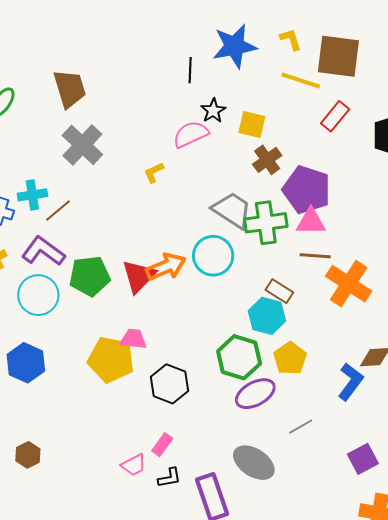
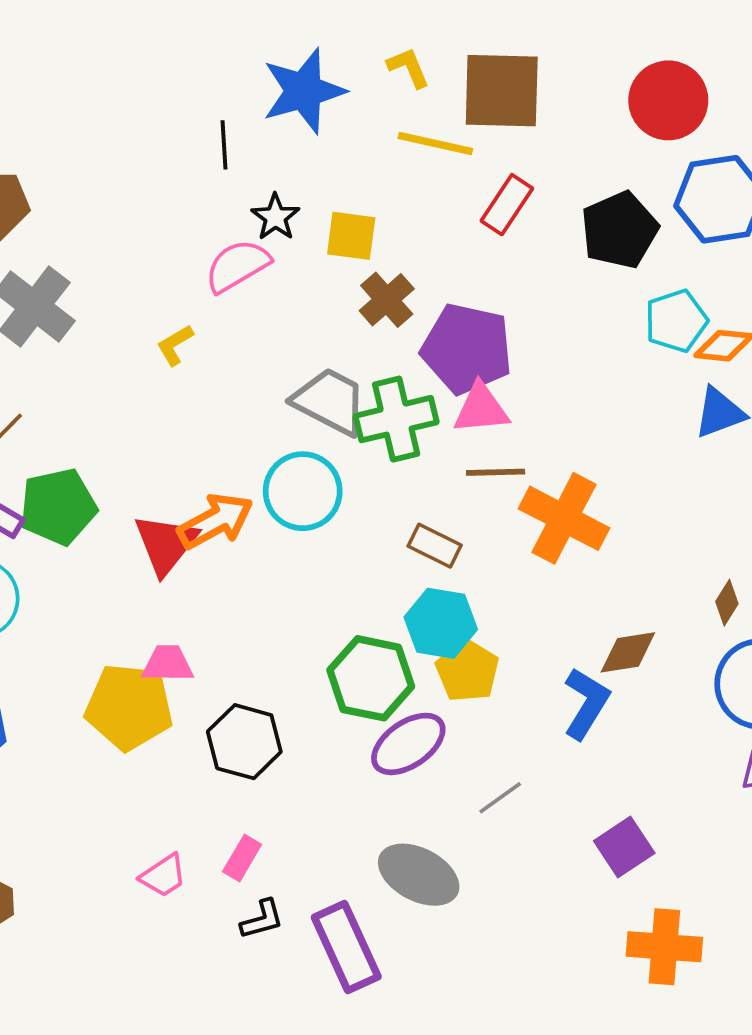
green pentagon: (90, 276) -> (58, 507), moved
cyan hexagon: (267, 316) -> (441, 623), moved
pink trapezoid: (134, 465) -> (163, 876), moved

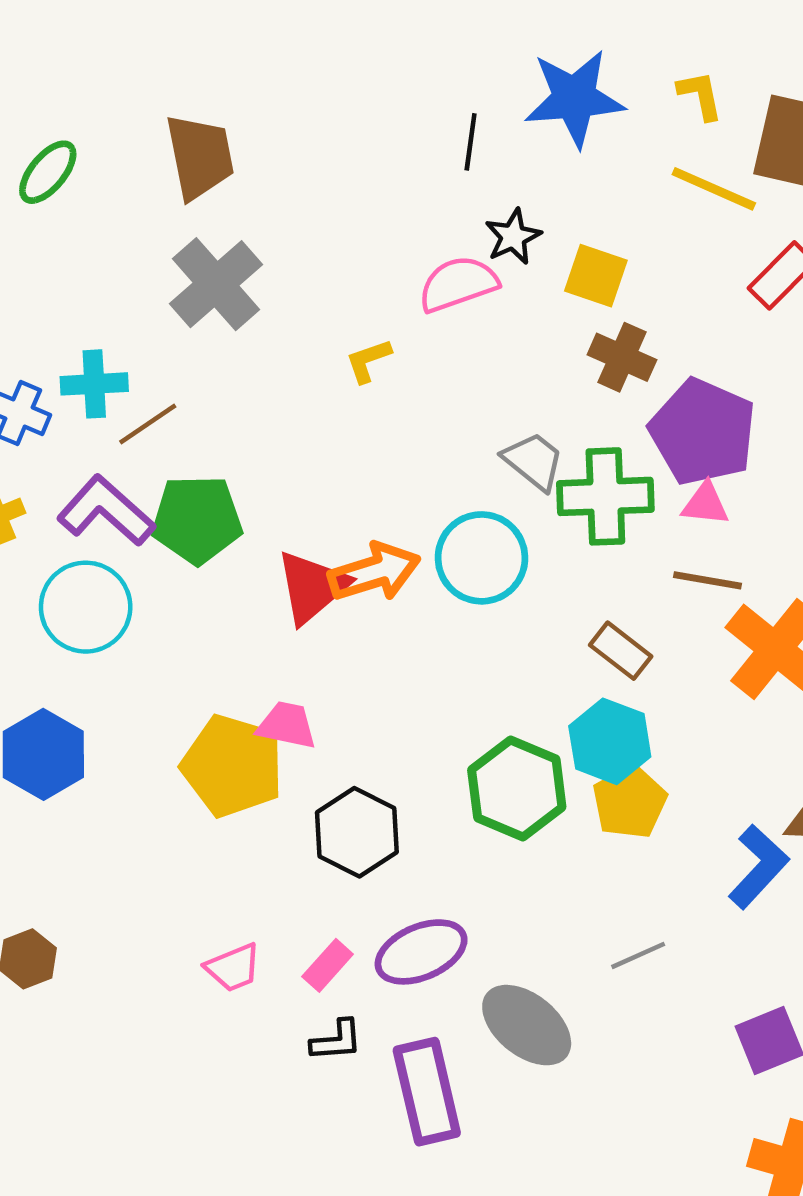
brown cross: (387, 300) -> (622, 357), turned -36
gray trapezoid: (330, 401) -> (533, 461), size x0.7
pink triangle: (481, 409) -> (705, 504), size x0.7
purple ellipse: (408, 744) -> (421, 952), moved

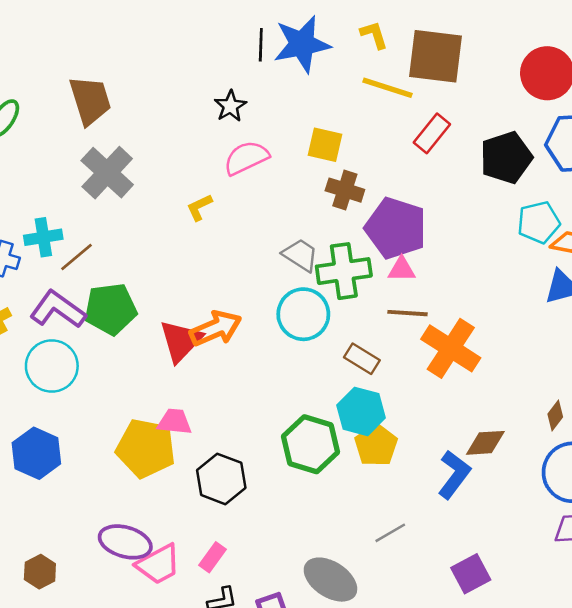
black line: (471, 142) -> (261, 45), moved
black star: (513, 237) -> (230, 106), moved
cyan circle: (481, 558) -> (303, 314), moved
purple ellipse: (421, 952) -> (125, 542), moved, turned 45
pink trapezoid: (233, 968) -> (158, 564), size x1.4

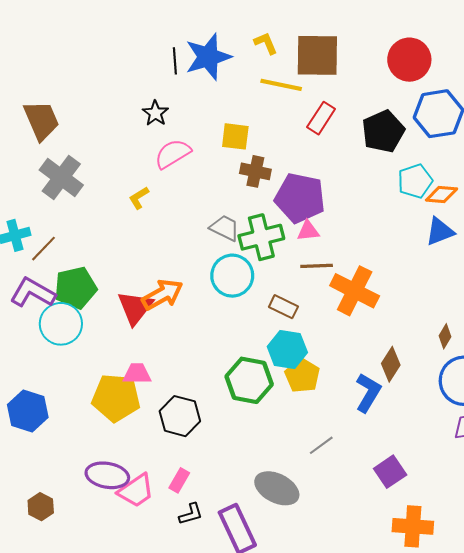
cyan circle: (52, 366) -> (61, 324), moved
brown diamond: (485, 443) -> (391, 364), turned -48

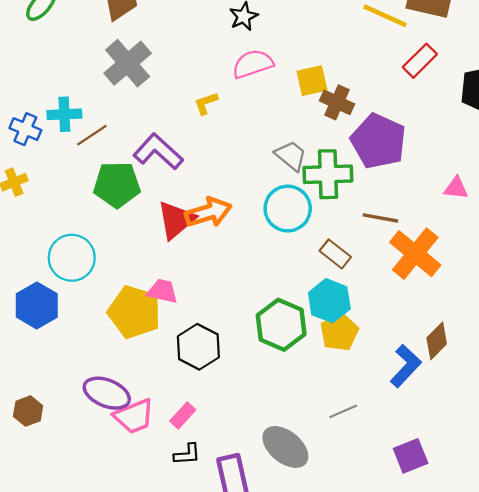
yellow square: (235, 136) -> (312, 81), moved, turned -32
pink triangle: (308, 231) -> (456, 188), moved
purple L-shape: (33, 293) -> (158, 152), moved
cyan circle: (61, 324) -> (72, 258), moved

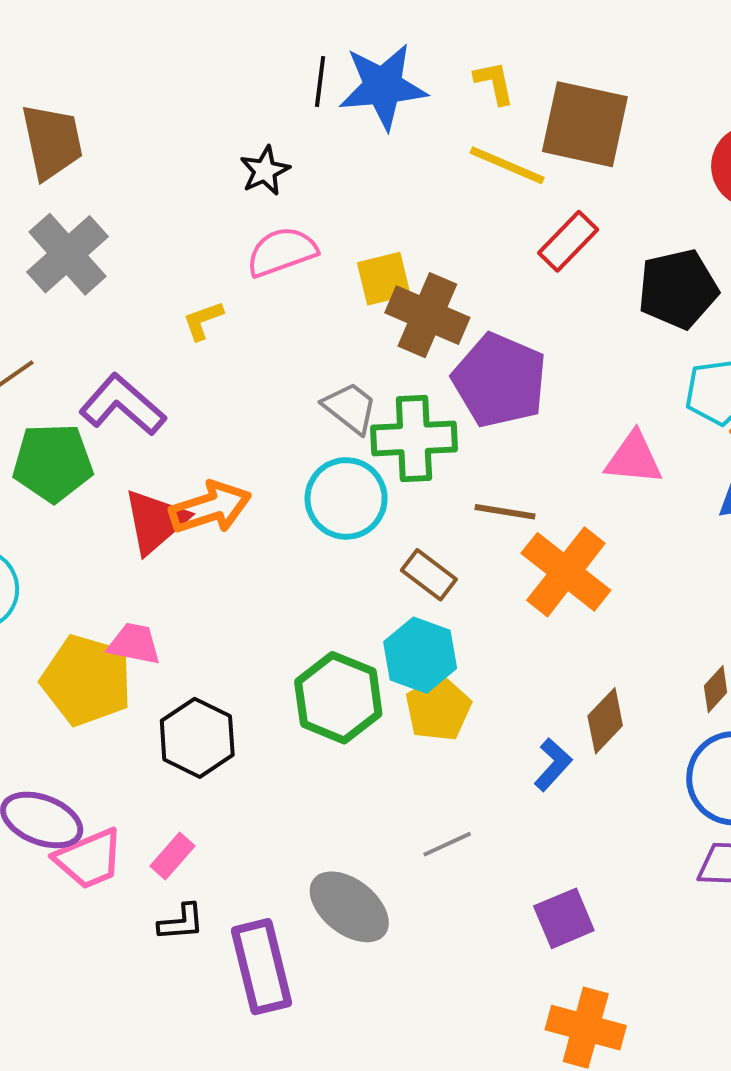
brown cross: (337, 102) -> (427, 315), size x1.4
pink triangle: (456, 188) -> (634, 458), size x1.4
blue L-shape: (406, 366) -> (553, 765), size x0.7

